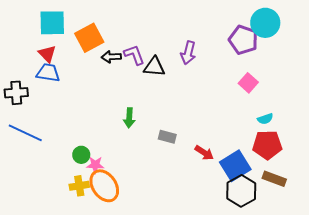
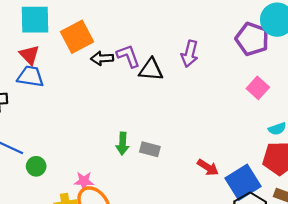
green arrow: (129, 118) -> (123, 144), moved
gray rectangle: (167, 137) -> (150, 149), moved
green circle: (81, 155) -> (36, 166), moved

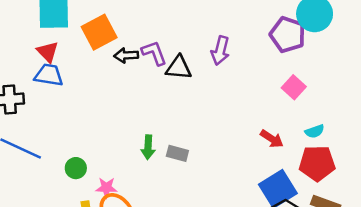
green circle: (36, 166) -> (76, 168), moved
red arrow: (208, 167) -> (272, 139), moved

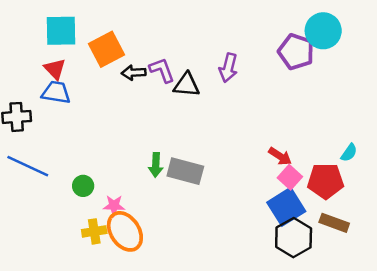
pink square: (294, 87) -> (290, 177), moved
cyan semicircle: (315, 131) -> (349, 153), moved, turned -36
gray rectangle: (177, 153) -> (185, 171), size x1.6

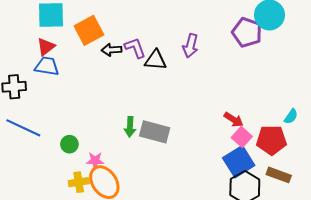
red triangle: (55, 69) -> (46, 47), turned 36

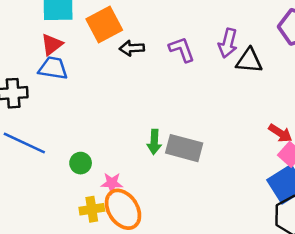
purple L-shape: (135, 48) -> (182, 49), moved
black triangle: (156, 60) -> (249, 61), moved

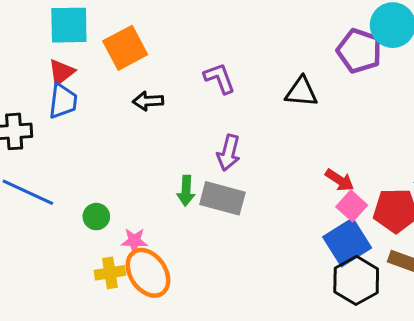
purple arrow: (228, 43) -> (229, 153), moved
black arrow: (132, 48) -> (148, 101), moved
blue trapezoid: (53, 68) -> (63, 101), turned 88

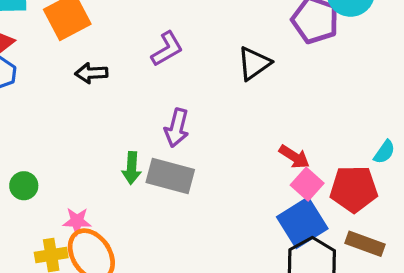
purple L-shape: (219, 78) -> (167, 49), turned 80
black triangle: (301, 92) -> (254, 63), turned -40
green circle: (96, 217) -> (24, 186), moved

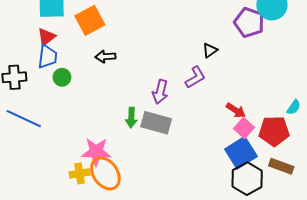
purple L-shape: (167, 49) -> (195, 77), moved
black triangle: (254, 63) -> (210, 50), size x0.7
green circle: (24, 186) -> (62, 77), moved
pink star: (77, 221) -> (96, 152), size x1.6

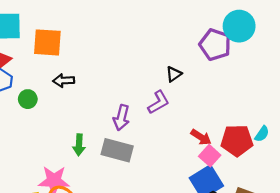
orange square: (90, 20) -> (47, 42), turned 32
green circle: (62, 77) -> (28, 99), moved
green arrow: (131, 118) -> (79, 145), moved
red pentagon: (274, 131) -> (237, 140), moved

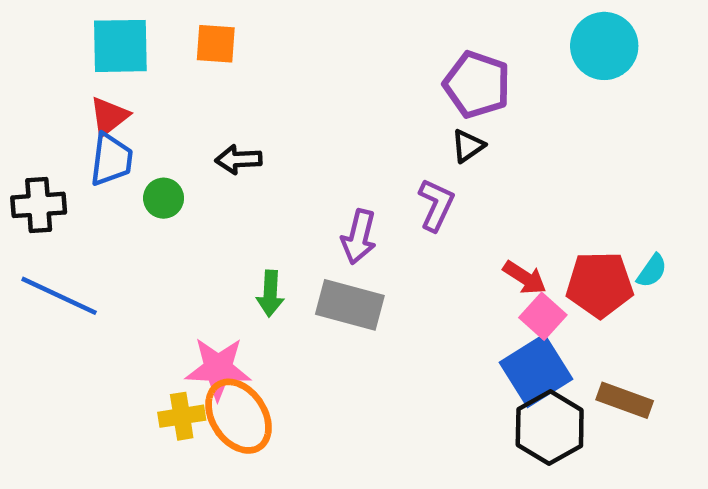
orange square: (47, 42) -> (216, 44), moved, size x0.7
purple pentagon: (215, 45) -> (477, 85), moved
purple L-shape: (158, 102) -> (436, 205), turned -35

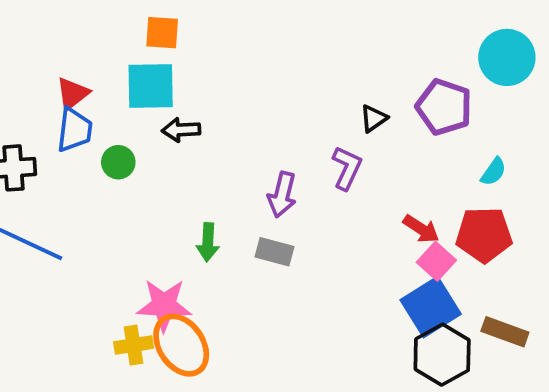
cyan square: (120, 46) -> (151, 86), moved
cyan circle: (604, 46) -> (507, 57), moved
purple pentagon: (477, 85) -> (444, 107), moved
cyan semicircle: (652, 271) -> (494, 172), moved
gray rectangle: (350, 305) -> (274, 252), size x0.7

